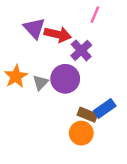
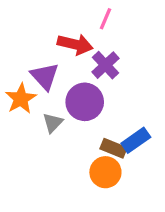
pink line: (95, 15) -> (105, 19), moved
purple triangle: (34, 28) -> (45, 76), moved
gray triangle: (41, 83) -> (53, 123), moved

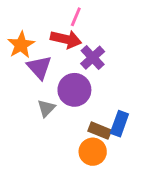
pink line: (105, 19) -> (76, 17), moved
orange star: (21, 99) -> (21, 45), moved
blue rectangle: (136, 140) -> (119, 124), turned -35

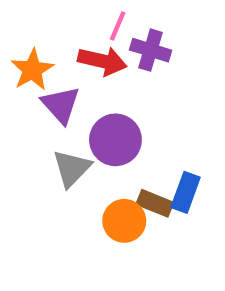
purple cross: (93, 58) -> (151, 50), moved, turned -30
gray triangle: (46, 108) -> (72, 168), size x1.4
orange circle: (93, 152) -> (124, 221), moved

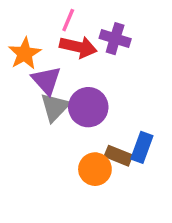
pink line: (118, 26) -> (68, 20), moved
gray triangle: (72, 168) -> (55, 107), moved

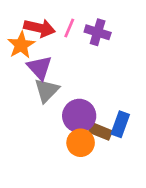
pink line: (68, 20) -> (69, 28), moved
red arrow: (78, 47) -> (40, 28), moved
purple circle: (88, 107) -> (79, 116), moved

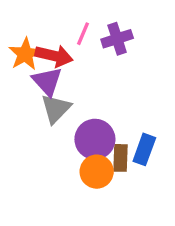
red arrow: (40, 28) -> (54, 56), moved
purple cross: (98, 32) -> (117, 39), turned -35
brown rectangle: (100, 131) -> (120, 158), turned 70

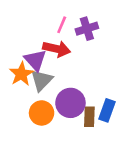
orange star: (25, 54) -> (21, 74), moved
red arrow: (54, 56) -> (57, 49), moved
orange circle: (97, 172) -> (42, 113), moved

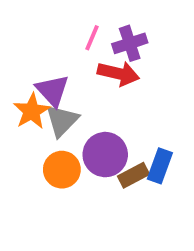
red arrow: (57, 49) -> (118, 73), moved
brown rectangle: (89, 117) -> (133, 175), turned 60

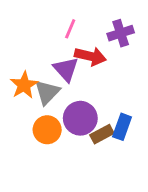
purple cross: (130, 43) -> (121, 33), moved
purple triangle: (52, 90) -> (66, 69), moved

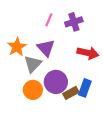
purple cross: (121, 33) -> (74, 22), moved
red arrow: (90, 56) -> (88, 53), moved
orange star: (24, 85) -> (17, 47), moved

